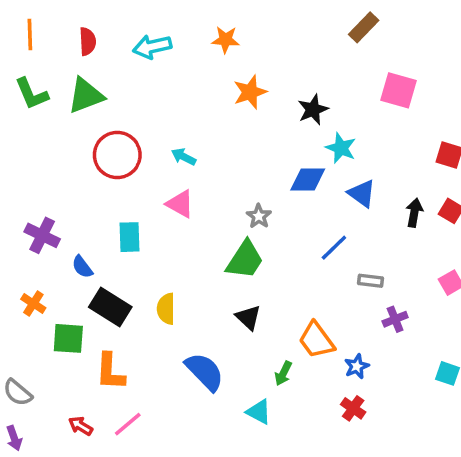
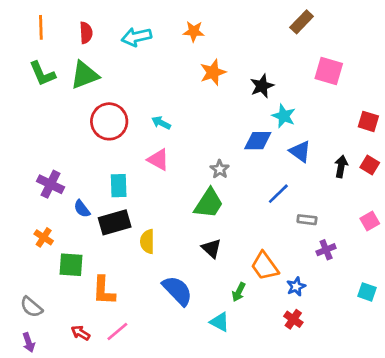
black rectangle: (110, 307) -> (115, 222), moved, turned -48

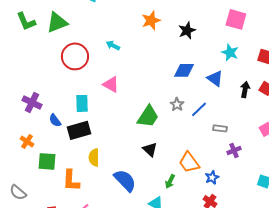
cyan star: (284, 116) -> (230, 52), moved
cyan arrow: (161, 123) -> (113, 45), moved
gray star: (220, 169) -> (177, 104), moved
yellow semicircle: (147, 241) -> (94, 157), moved

